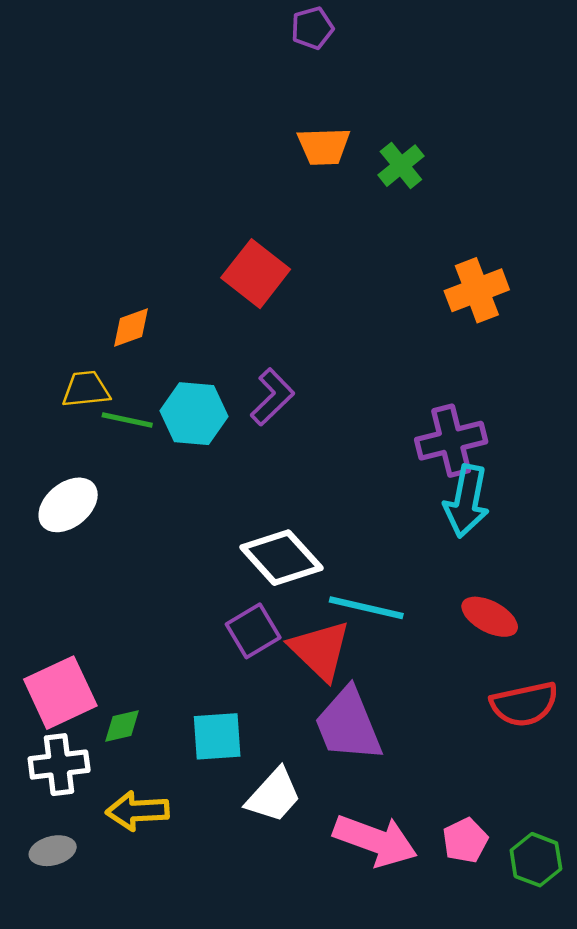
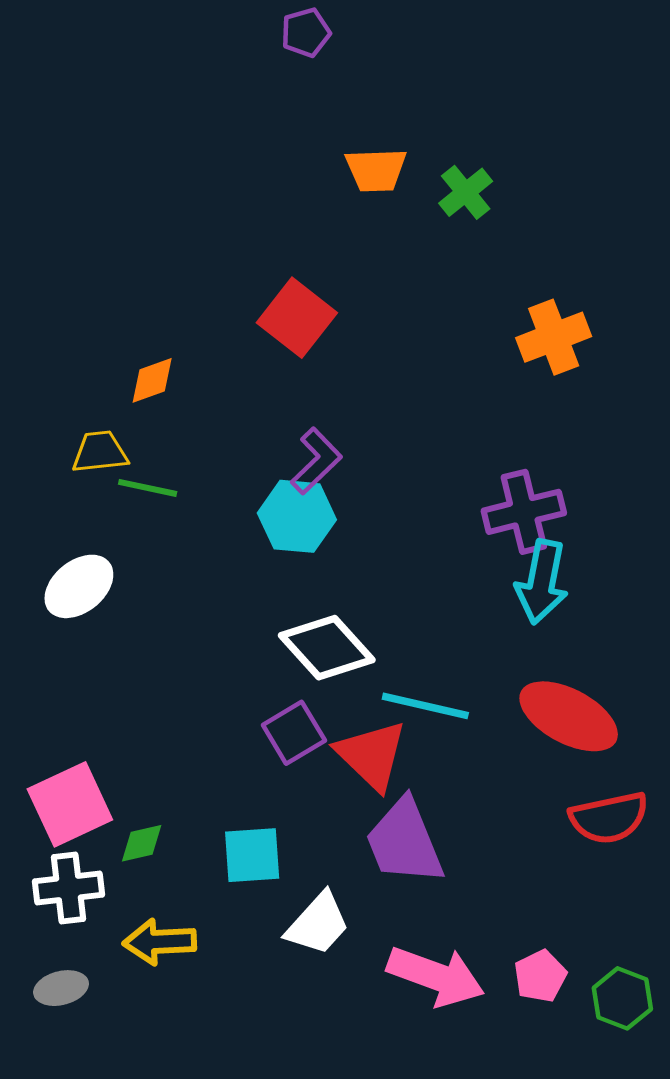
purple pentagon: (312, 28) -> (306, 33), moved
cyan hexagon: (194, 414) -> (297, 516), moved
red ellipse: (490, 617) -> (569, 716), size x1.5

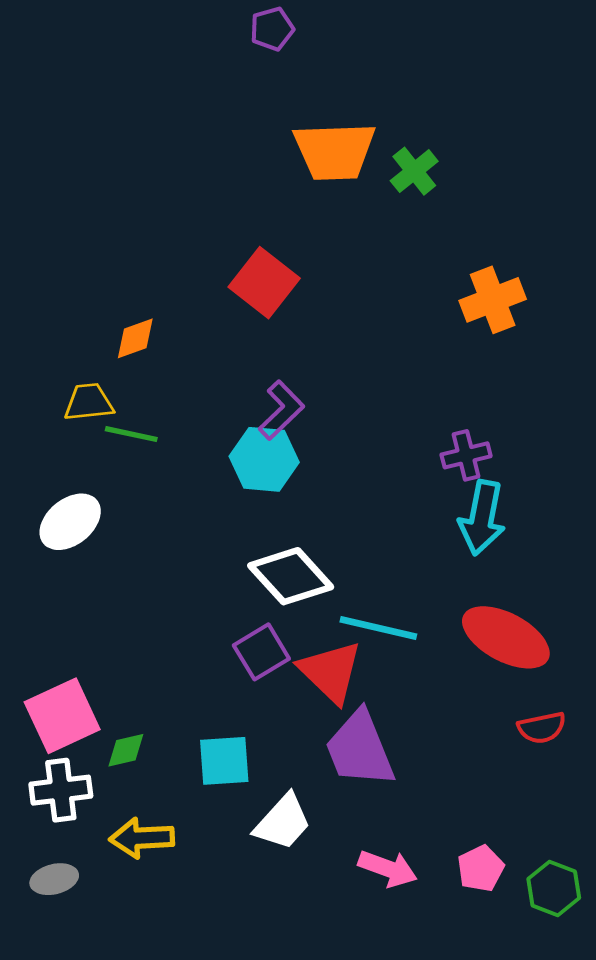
orange trapezoid: (376, 170) -> (335, 151), size x1.5
purple cross: (524, 512) -> (466, 455), size x0.7
red semicircle: (609, 818) -> (542, 728), size x0.7
pink arrow: (436, 976) -> (388, 869), size x0.7

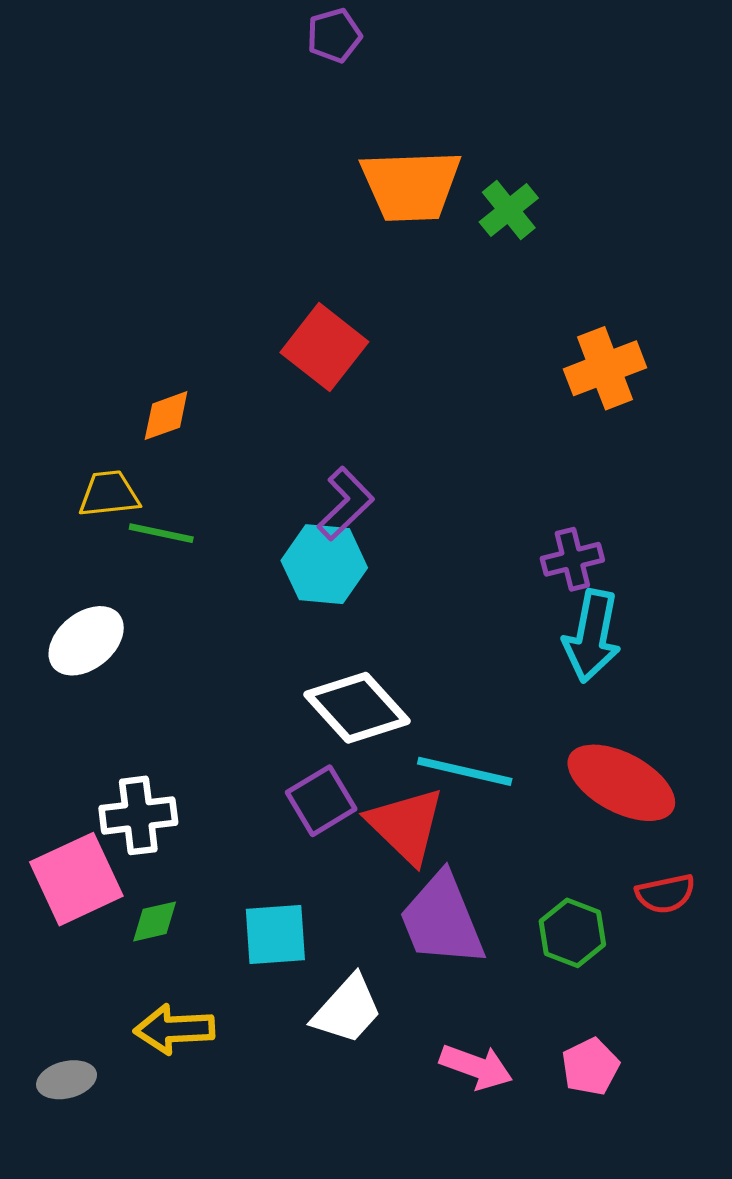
white cross: (61, 790) -> (138, 815), moved
green hexagon: (554, 888) -> (572, 933), moved

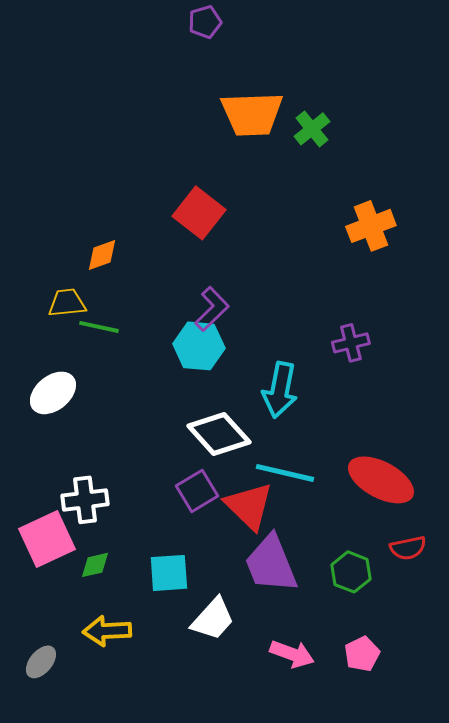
cyan arrow: (592, 636) -> (280, 390), moved
gray ellipse: (67, 1080) -> (41, 662), turned -36

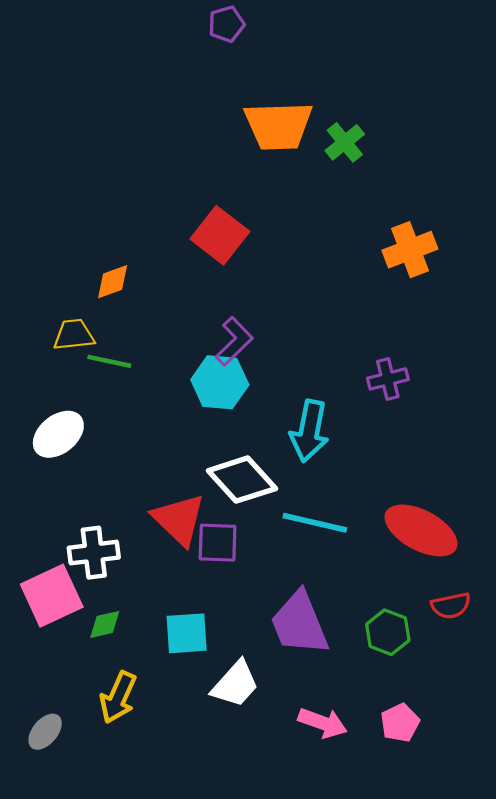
purple square: (197, 491) -> (218, 543), turned 33
red triangle: (249, 506) -> (179, 519), moved
yellow arrow: (107, 631) -> (118, 697), turned -63

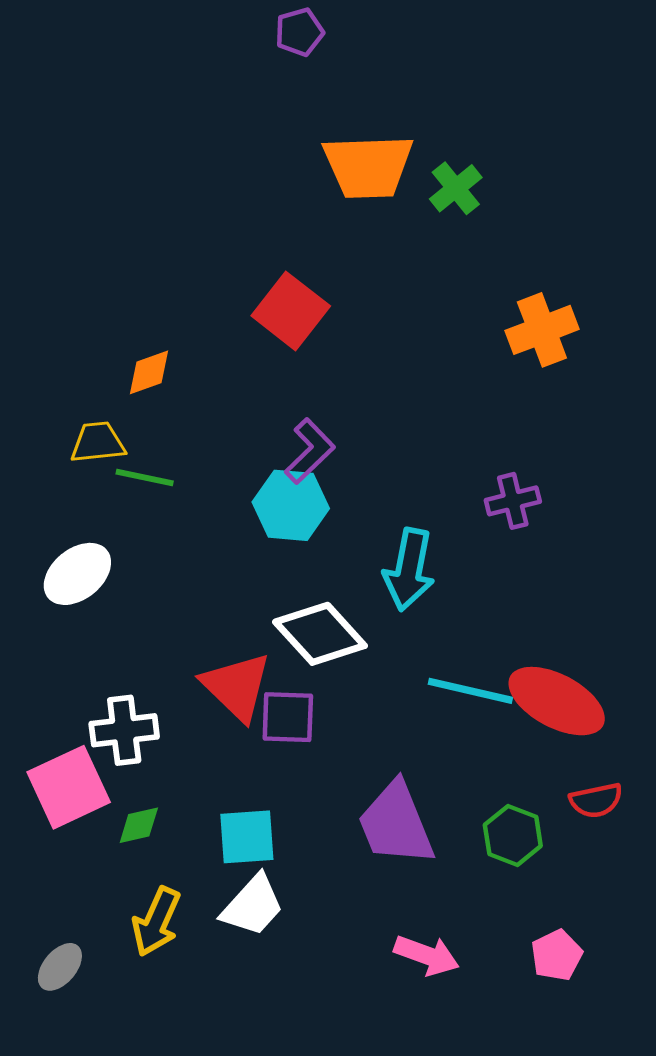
cyan line: (315, 523) -> (470, 691), moved
white trapezoid: (235, 684) -> (253, 906), moved
pink pentagon: (400, 723) -> (557, 955), moved

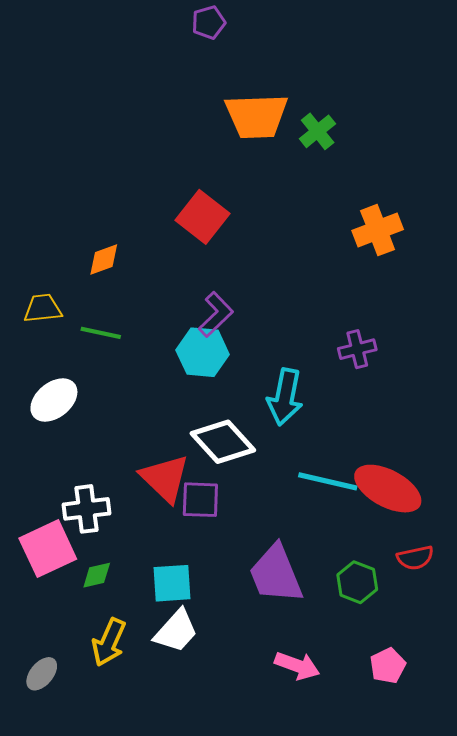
yellow trapezoid: (98, 442) -> (43, 308), moved

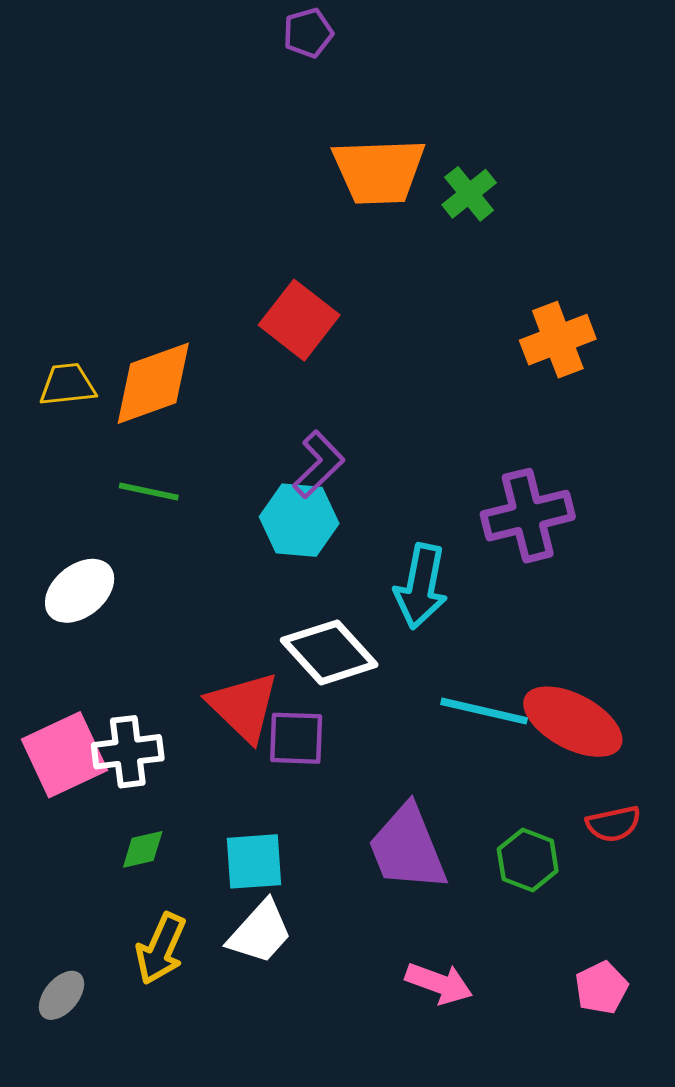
orange diamond: (104, 260) -> (153, 383), size x1.8
yellow trapezoid: (43, 308) -> (68, 385), moved
purple cross: (357, 349) -> (528, 516), size x1.6
pink square: (48, 549) -> (65, 755), moved
pink pentagon: (388, 666) -> (601, 988), moved

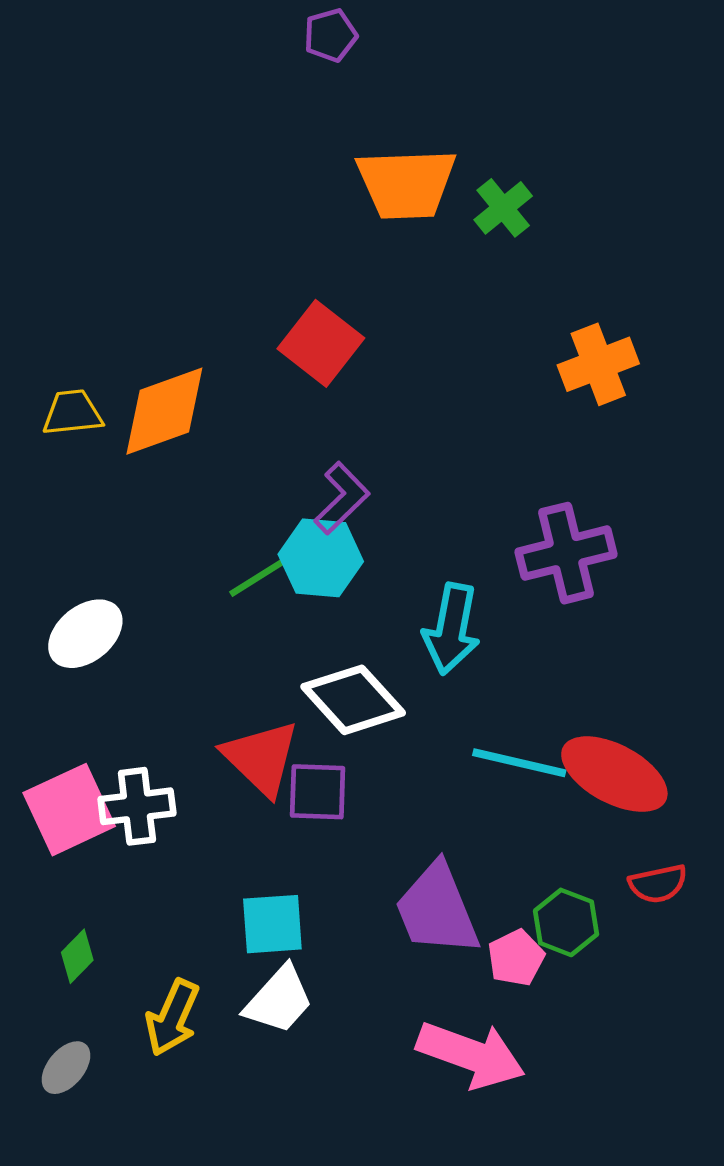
green line: (149, 492) -> (258, 577), moved, turned -44
green diamond: (143, 849) -> (77, 956), moved, turned -33
pink arrow: (439, 983) -> (471, 1055), size x1.5
pink pentagon: (601, 988) -> (516, 958), moved

